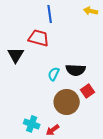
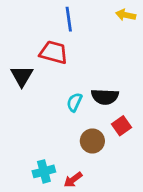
brown circle: (67, 102) -> (92, 141), size x0.7
cyan cross: (32, 124) -> (44, 171), turned -35

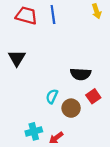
yellow arrow: (126, 15) -> (97, 11), turned -120
red trapezoid: (54, 52) -> (26, 16), moved
cyan semicircle: (74, 102) -> (52, 96), moved

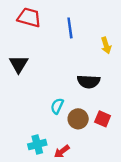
yellow arrow: (97, 11) -> (106, 45), moved
blue line: (53, 14) -> (70, 28), moved
red square: (93, 96) -> (103, 119), moved, turned -32

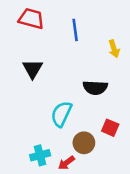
black triangle: (19, 64) -> (32, 69), moved
cyan semicircle: (57, 106) -> (61, 114), size x1.5
brown circle: (78, 119) -> (84, 143), moved

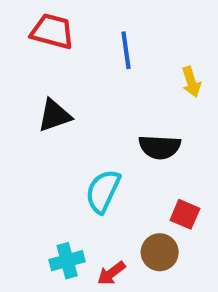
black triangle: (32, 69) -> (54, 115), turned 40
brown circle: (84, 143) -> (160, 252), moved

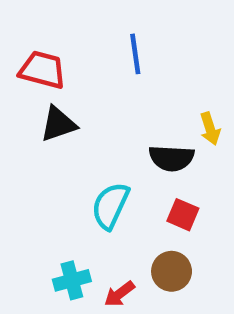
red trapezoid: (52, 31) -> (42, 70), moved
yellow arrow: (191, 82) -> (210, 129), moved
red square: (185, 214) -> (183, 215), moved

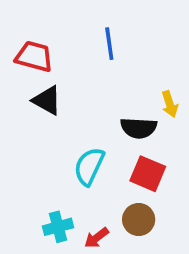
black triangle: (58, 124) -> (47, 100), turned 48
red square: (183, 215) -> (148, 174), size x1.4

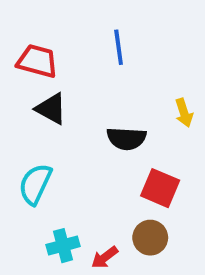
black semicircle: (139, 128) -> (126, 138), moved
cyan semicircle: (89, 166) -> (35, 184), moved

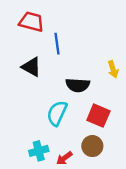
blue line: (119, 47) -> (57, 44), moved
red trapezoid: (37, 61) -> (31, 22), moved
cyan semicircle: (35, 184) -> (57, 113), moved

